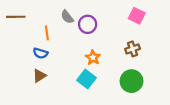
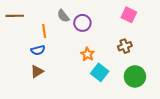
blue semicircle: (40, 53) -> (38, 50), turned -32
cyan square: (86, 79) -> (100, 72), moved
green circle: (131, 81) -> (135, 76), moved

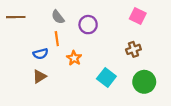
gray semicircle: (63, 16) -> (58, 17), moved
orange line: (44, 31) -> (57, 39), moved
orange star: (87, 54) -> (74, 58), moved

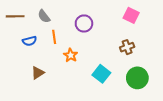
gray semicircle: (58, 17) -> (44, 16), moved
blue semicircle: (41, 54) -> (30, 41), moved

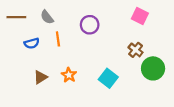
brown cross: (127, 47) -> (136, 50), turned -32
orange star: (71, 55) -> (69, 75), moved
green circle: (137, 78) -> (153, 68), moved

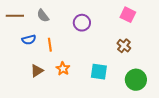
orange line: (58, 39) -> (50, 45), moved
green circle: (153, 68) -> (136, 80), moved
cyan square: (108, 78) -> (99, 72), turned -30

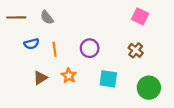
purple circle: (82, 23) -> (90, 48), moved

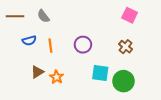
orange star: (69, 76) -> (57, 77), moved
green circle: (149, 88) -> (123, 81), moved

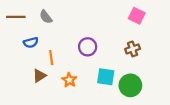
orange line: (50, 46) -> (51, 58), moved
brown cross: (126, 47) -> (133, 49), turned 32
orange star: (57, 77) -> (69, 80), moved

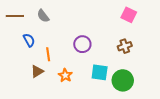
blue semicircle: (31, 43) -> (29, 40), turned -104

